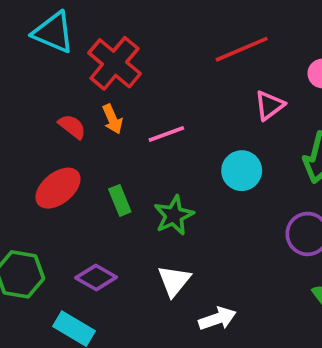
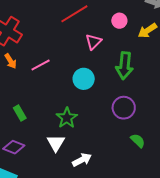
green rectangle: (120, 200) -> (20, 113), moved
green star: (174, 215) -> (67, 118), moved

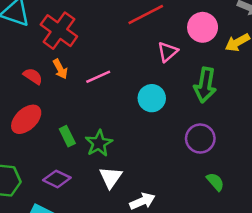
pink circle: (119, 21) -> (203, 27), size x1.5
green star: (67, 118) -> (99, 143), moved

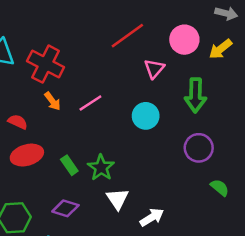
red semicircle: (33, 76) -> (18, 122), moved
red ellipse: (26, 119) -> (27, 155), turned 36

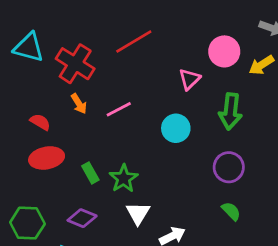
red line: (127, 36) -> (134, 42), moved
green semicircle: (220, 188) -> (231, 211), moved

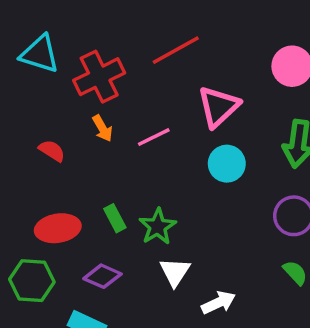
red cross: (75, 64) -> (99, 77), turned 30
pink triangle: (189, 79) -> (218, 107), moved, size x1.5
red ellipse: (47, 158) -> (58, 228), moved

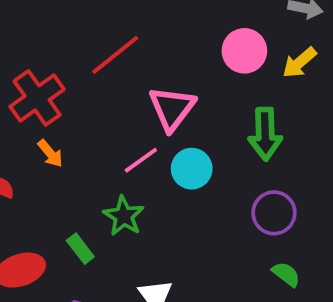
pink line: (154, 137) -> (141, 160), moved
green star: (158, 227) -> (124, 216), moved

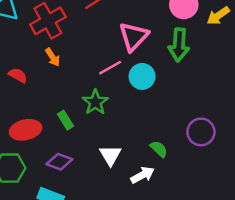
green arrow: (265, 134) -> (179, 45), moved
purple circle: (274, 213) -> (201, 132), moved
green semicircle: (286, 274) -> (159, 149), moved

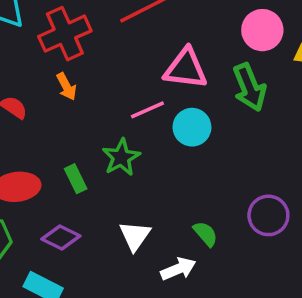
pink triangle: (134, 36) -> (186, 69), turned 48
green arrow: (179, 45) -> (249, 87), turned -32

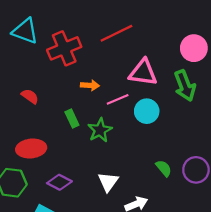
orange arrow: (66, 86) -> (90, 85), moved, turned -60
green rectangle: (76, 179) -> (72, 119), moved
green semicircle: (205, 234) -> (164, 168), moved

